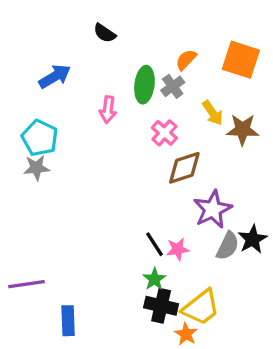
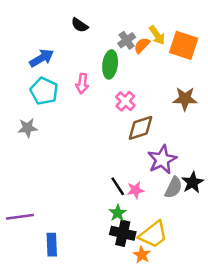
gray cross: (173, 86) -> (127, 40), moved
yellow arrow: (213, 113) -> (157, 35), moved
cyan pentagon: (40, 138) -> (44, 91), moved

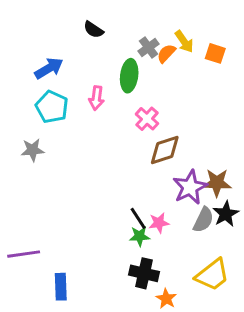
orange square: (184, 45) -> (215, 53), size x0.6
brown star: (185, 99) -> (217, 183), moved
green star: (118, 213) -> (140, 236), moved, turned 30
yellow trapezoid: (153, 234) -> (212, 275), moved

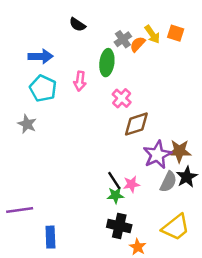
orange square: (215, 53) -> (176, 33), moved
blue arrow: (49, 68) -> (41, 56), turned 30
gray star: (33, 150) -> (27, 124), turned 30

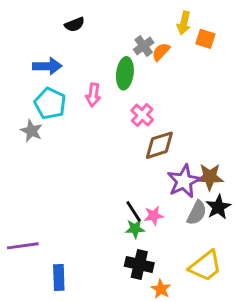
black semicircle: (77, 25) -> (75, 24), moved, turned -56
yellow arrow: (152, 34) -> (184, 23), moved, turned 48
gray star: (27, 124) -> (31, 131), moved

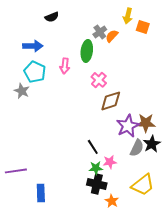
pink star: (154, 216) -> (110, 162), moved
green star: (135, 229) -> (96, 168), moved

